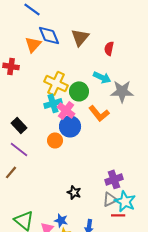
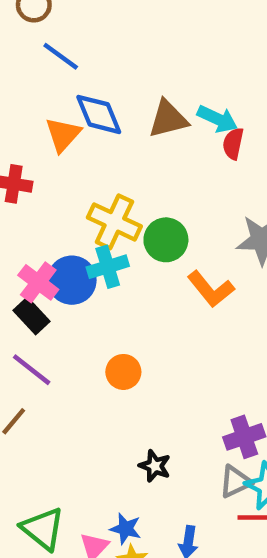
brown triangle: (80, 37) -> (168, 119), turned 36
cyan arrow: (102, 77) -> (217, 119), moved
pink cross: (66, 110) -> (38, 282), moved
blue circle: (70, 126) -> (72, 280), moved
orange circle: (55, 140) -> (123, 372), moved

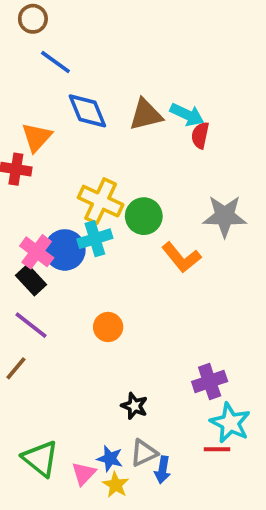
orange triangle: (63, 135) -> (37, 137), moved
gray triangle: (235, 482) -> (144, 453), moved

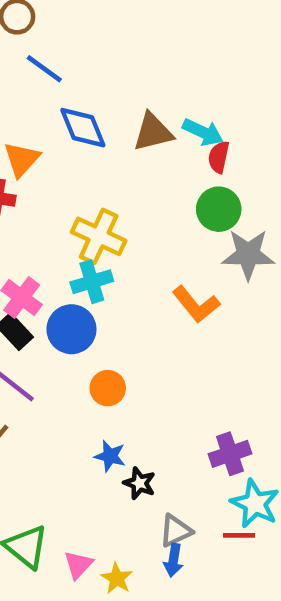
green circle: (144, 216) -> (219, 209), moved
blue circle: (65, 250) -> (71, 329), moved
gray triangle: (144, 453) -> (176, 531), moved
blue star: (110, 459) -> (110, 456), moved

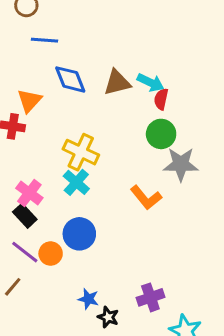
blue line: (44, 69) -> (45, 40), turned -32
cyan cross: (92, 282) -> (76, 182), turned -32
blue circle: (71, 329) -> (79, 234), moved
orange circle: (108, 388) -> (51, 254), moved
purple cross: (230, 454) -> (150, 297), moved

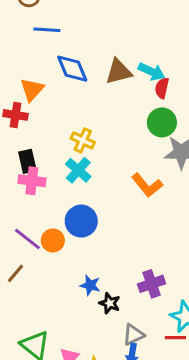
yellow cross: (81, 152) -> (83, 140), size x0.7
pink cross: (29, 193) -> (32, 181), turned -30
black rectangle: (25, 216) -> (27, 161), moved, turned 30

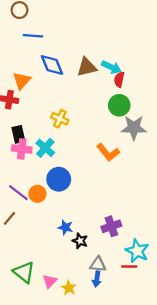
cyan cross: (78, 170) -> (45, 148), moved
gray triangle: (134, 335) -> (98, 264), turned 30

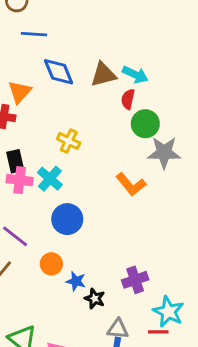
red semicircle: (119, 80) -> (128, 99), moved
orange circle: (37, 194) -> (51, 264), moved

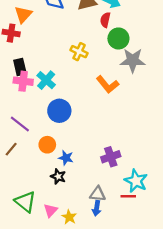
yellow cross: (69, 141) -> (79, 52), moved
black star: (95, 299) -> (58, 176), moved

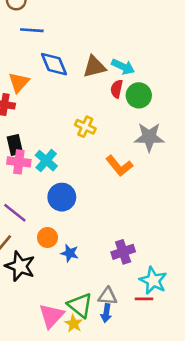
green circle: (118, 38) -> (139, 95), moved
black star: (58, 176) -> (20, 266), moved, size x1.6
green triangle: (25, 202) -> (80, 305), moved
pink triangle: (51, 210) -> (51, 316), size x1.5

